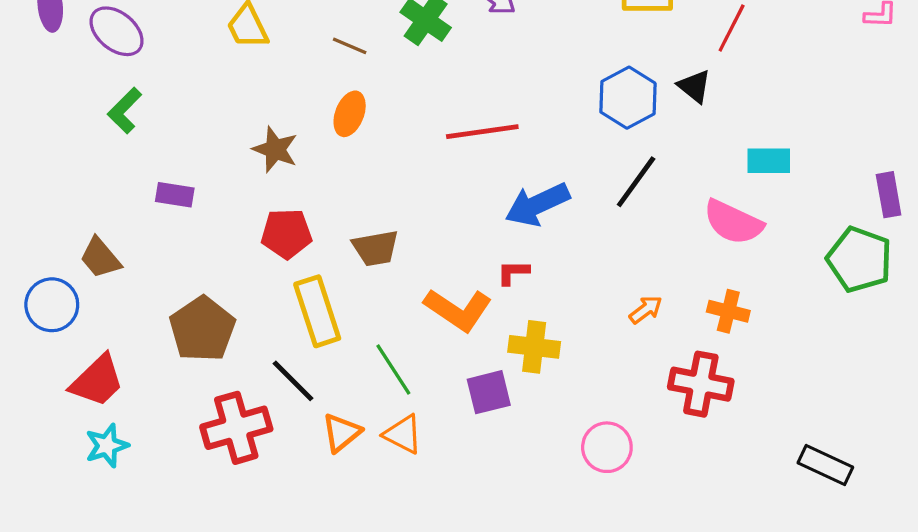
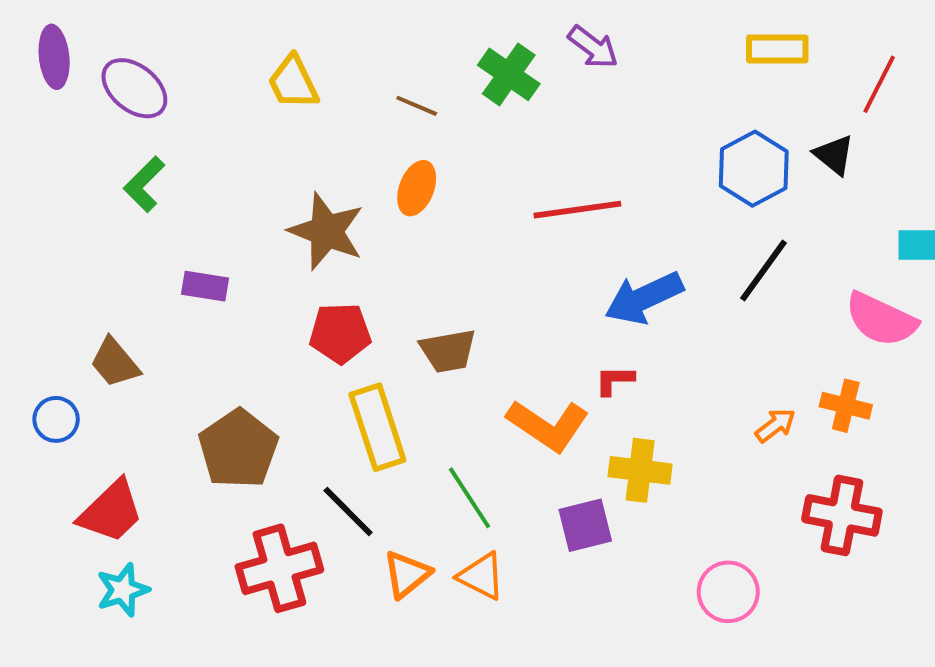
brown star: (275, 149) -> (326, 231), size x1.4
blue circle: (52, 305) -> (56, 419), size x0.7
orange cross: (728, 311) -> (846, 406), moved

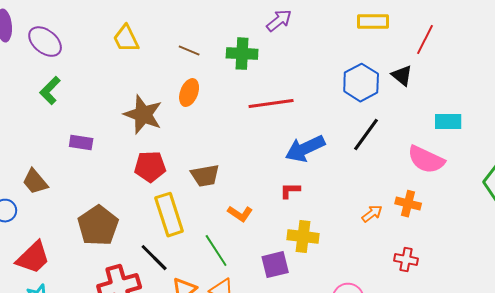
purple arrow: (593, 47) -> (279, 21), turned -76
green cross: (509, 74) -> (242, 54), moved, turned -32
orange L-shape: (548, 425) -> (240, 214), moved, size x0.6
red cross: (842, 515) -> (406, 260), size x0.6

